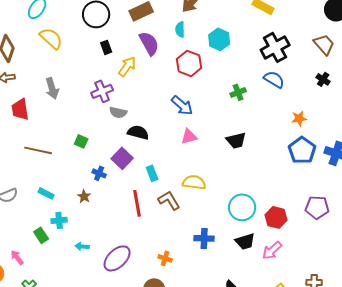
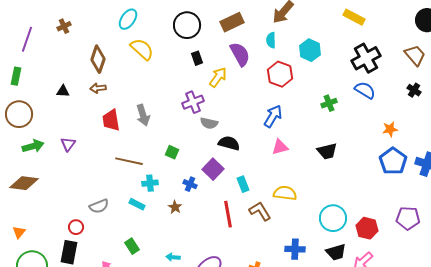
gray arrow: (52, 88) -> (143, 115), moved
blue arrow: (182, 105) -> (273, 116), turned -100
cyan cross: (59, 220) -> (150, 183), moved

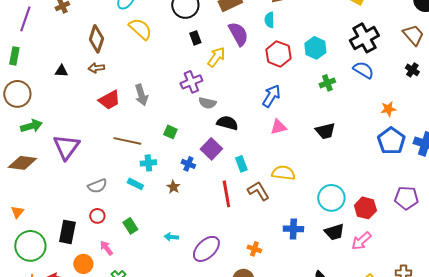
cyan hexagon: (310, 50) -> (315, 48), moved
red trapezoid: (111, 120) -> (109, 100), turned -110
purple triangle: (68, 144) -> (66, 147), moved, size x1.8
red circle: (76, 227) -> (97, 216), moved

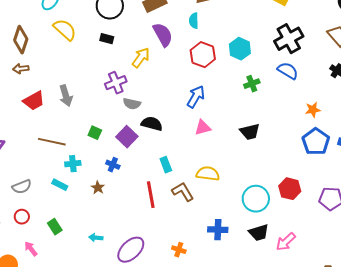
black rectangle: (195, 38) -> (107, 39), moved, turned -56
purple square: (211, 149) -> (127, 137), moved
red hexagon: (365, 208) -> (290, 189), moved

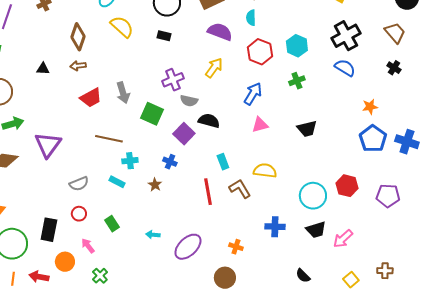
purple semicircle: (163, 35) -> (220, 32), turned -40
yellow arrow: (141, 58) -> (214, 68), moved
green cross: (252, 84) -> (297, 81), moved
green square: (95, 133) -> (152, 114), moved, size x1.6

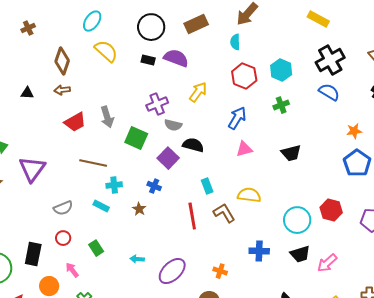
purple semicircle: (220, 32) -> (176, 58), moved

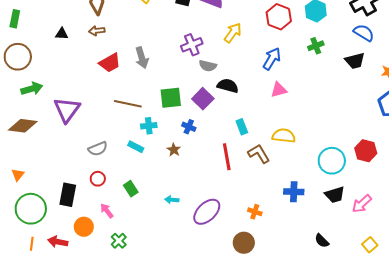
green square: (136, 138) -> (171, 98), moved, turned -30
black trapezoid: (291, 153) -> (355, 61), moved

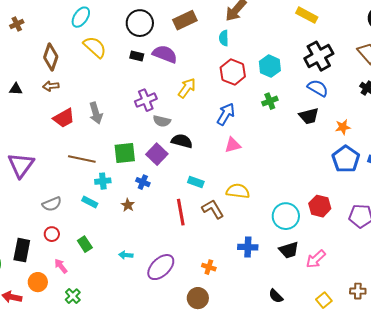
cyan rectangle: (242, 127) -> (196, 182), turned -49

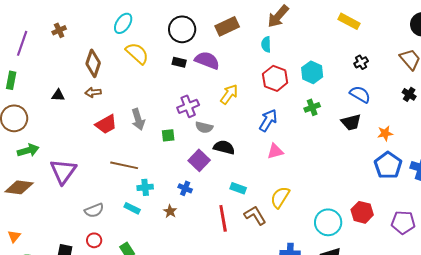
black cross: (319, 56) -> (361, 62), size x0.5
green square: (125, 153) -> (168, 135), moved, size x0.6
yellow semicircle: (238, 191) -> (280, 197), turned -65

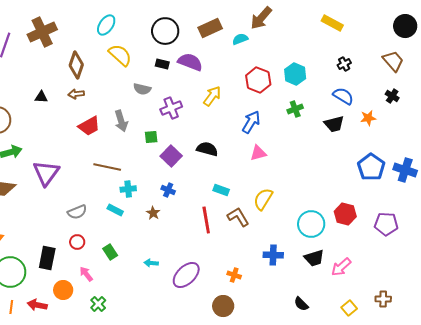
brown cross: (59, 30) -> (42, 32), size x2.0
cyan semicircle: (266, 44) -> (240, 39), moved, turned 70
gray semicircle: (204, 127) -> (142, 89), moved
orange star: (385, 133) -> (368, 118), moved
purple square: (199, 160) -> (171, 156), moved

